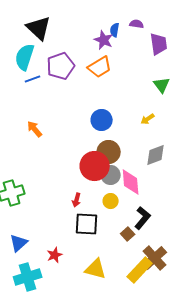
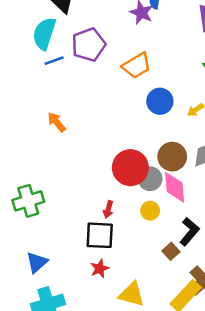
orange trapezoid: (100, 67) -> (137, 66), moved
blue circle: (102, 120) -> (160, 101), moved
brown circle: (109, 152) -> (172, 157), moved
black square: (87, 224) -> (100, 235), moved
red star: (55, 255) -> (100, 269), moved

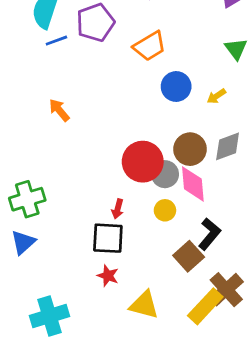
brown square: (171, 251) -> (189, 256), size x1.5
blue triangle: (37, 262) -> (23, 242), moved
red star: (100, 269) -> (108, 276), turned -30

